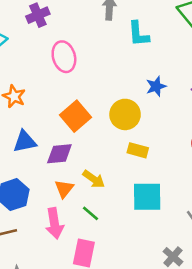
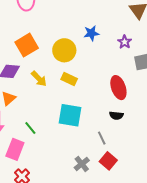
yellow arrow: (94, 179) -> (39, 79), moved
green line: (91, 213) -> (30, 128), moved

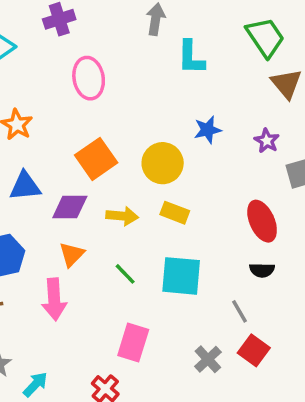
yellow arrow: (39, 79) -> (122, 216), turned -36
green line: (30, 128) -> (125, 274), moved
pink rectangle: (15, 149) -> (133, 343), moved

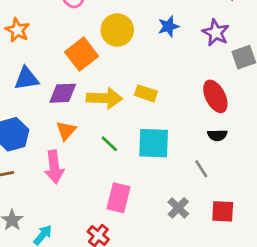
purple star: (267, 141) -> (216, 33), size x1.4
yellow circle: (163, 163) -> (117, 30), moved
yellow arrow: (122, 216) -> (104, 98), size x1.4
red square: (254, 350) -> (223, 211), moved, turned -30

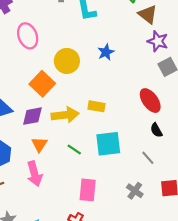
purple star: (216, 33) -> (158, 41), moved
black semicircle: (217, 135) -> (156, 130), turned 72

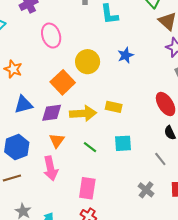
cyan square: (108, 144) -> (123, 143), size x0.7
pink rectangle: (88, 190) -> (87, 188), moved

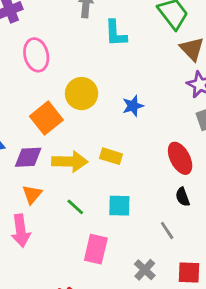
blue star: (126, 55) -> (133, 106), moved
pink rectangle: (87, 188) -> (96, 249), moved

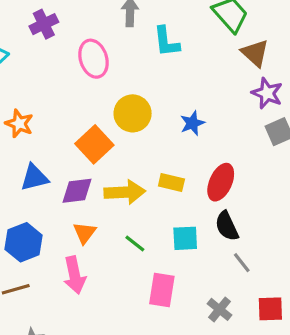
pink ellipse: (36, 55) -> (94, 59), moved
red ellipse: (180, 158) -> (221, 182), moved, turned 56
black semicircle: (183, 197) -> (227, 226), moved, size x1.4

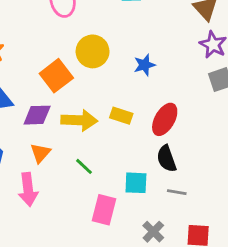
cyan square: (185, 238) -> (136, 183), moved
gray line: (242, 263) -> (177, 192), turned -48

